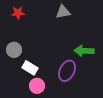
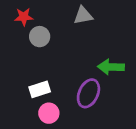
gray circle: (14, 50) -> (40, 37), moved
white rectangle: (30, 68) -> (40, 89), turned -49

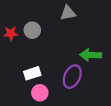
red star: (24, 17) -> (11, 33), moved

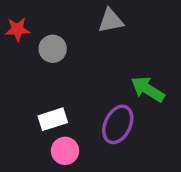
red star: (11, 33) -> (17, 29), moved
green arrow: (91, 55) -> (148, 89), turned 30

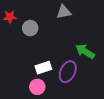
white rectangle: (53, 119) -> (43, 68), moved

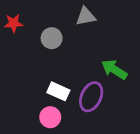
gray circle: (30, 28) -> (52, 38), moved
white rectangle: (43, 68) -> (58, 91), turned 42

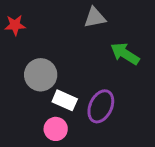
gray circle: (52, 38) -> (41, 75), moved, size x1.4
green arrow: (114, 70) -> (125, 54), moved

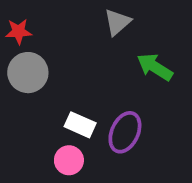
gray triangle: (95, 18) -> (117, 22), turned -30
gray circle: (41, 75) -> (28, 73), moved

